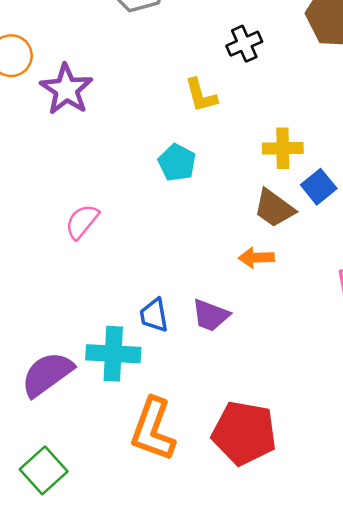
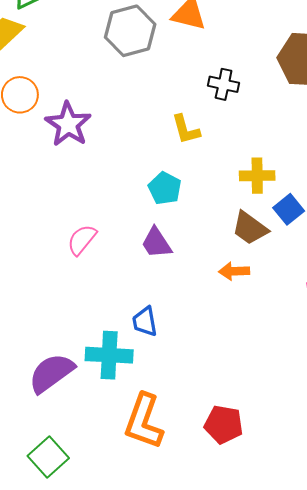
black cross: (244, 44) -> (224, 84), turned 36
purple trapezoid: (211, 315) -> (156, 243), moved, turned 36
red pentagon: (244, 433) -> (224, 424), size x0.7

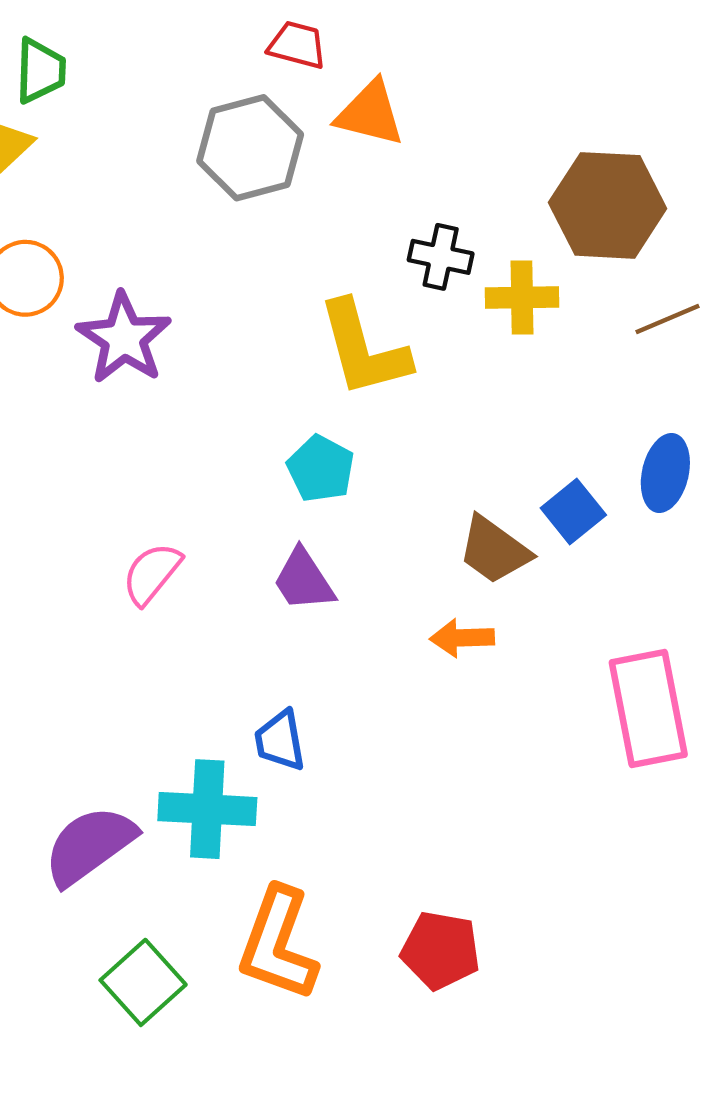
yellow L-shape: (186, 129) -> (364, 349), size x1.6
yellow cross: (257, 176) -> (522, 298), moved
green square: (48, 457) -> (143, 982), moved

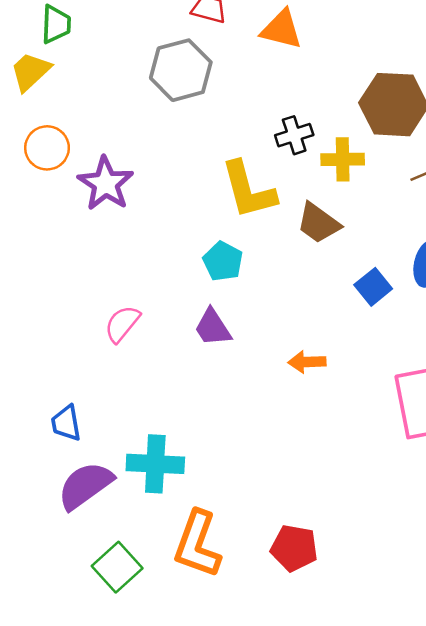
orange triangle: (370, 113) -> (281, 29), moved
black cross: (441, 257) -> (294, 135), turned -30
brown trapezoid: (494, 550) -> (318, 223), moved
blue trapezoid: (280, 741) -> (66, 423), moved

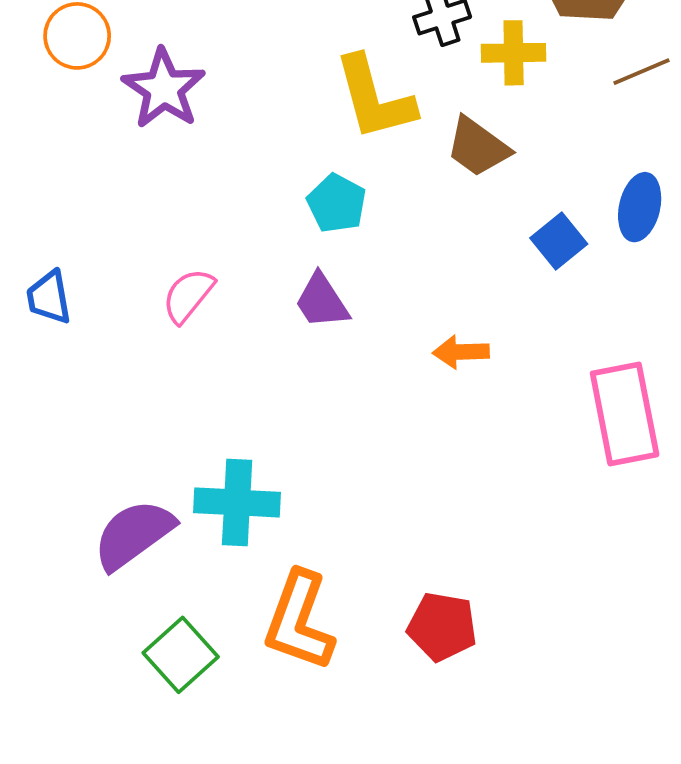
blue trapezoid: (66, 423) -> (49, 297), moved

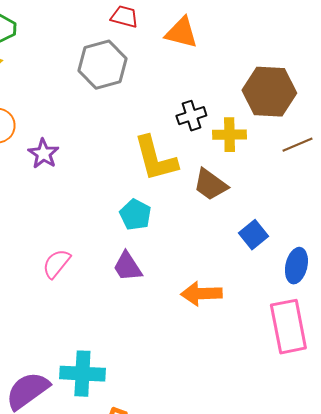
purple star: (164, 89) -> (43, 154), size x0.7
blue ellipse: (640, 207) -> (296, 266), moved
orange arrow: (461, 352) -> (201, 294), size x1.4

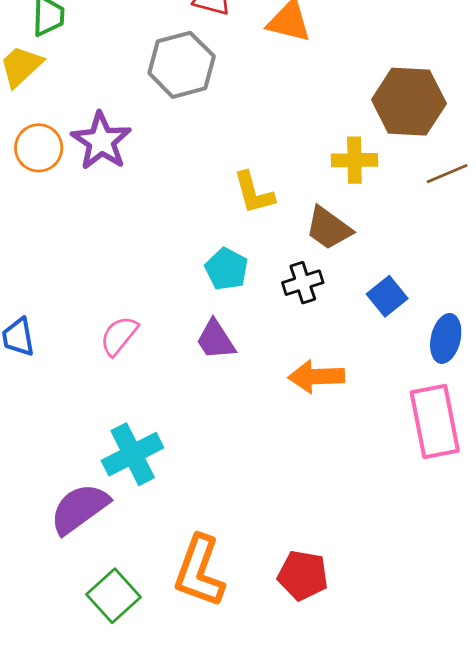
black cross: (191, 116) -> (303, 283), moved
purple star: (43, 154) -> (101, 141), moved, size x1.4
yellow L-shape: (155, 159) -> (254, 193), size x0.7
cyan cross: (82, 374) -> (133, 454), moved, turned -30

